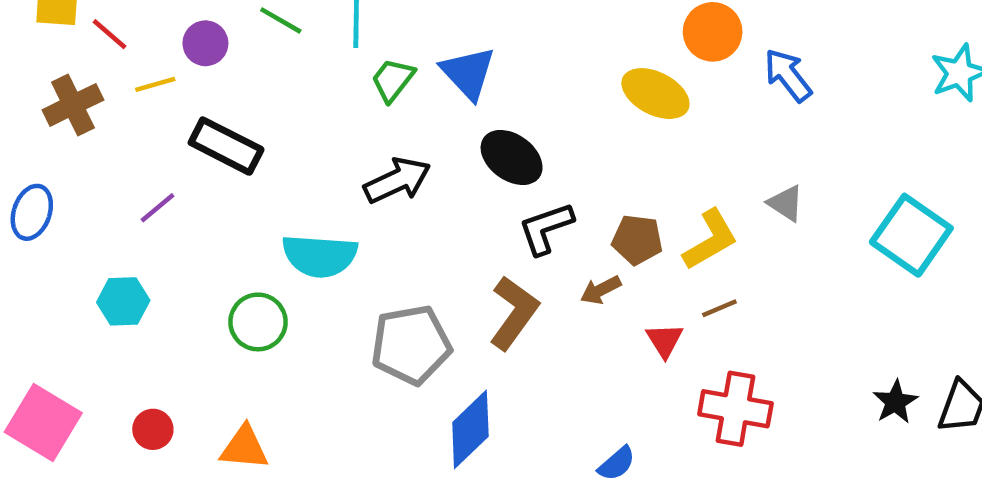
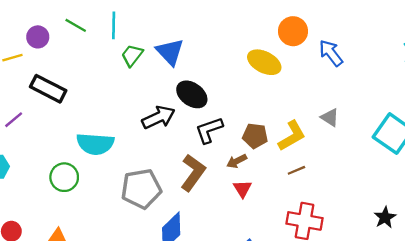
black arrow: (397, 180) -> (158, 117), moved
red triangle: (665, 340) -> (242, 189), moved

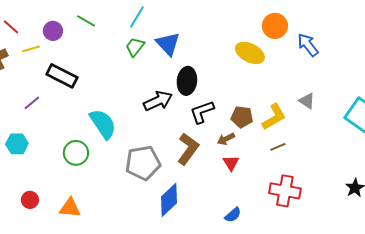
cyan line: (114, 25) -> (137, 17), moved, turned 30
black ellipse: (192, 94) -> (187, 81), turned 60
cyan semicircle: (95, 144) -> (103, 124), turned -128

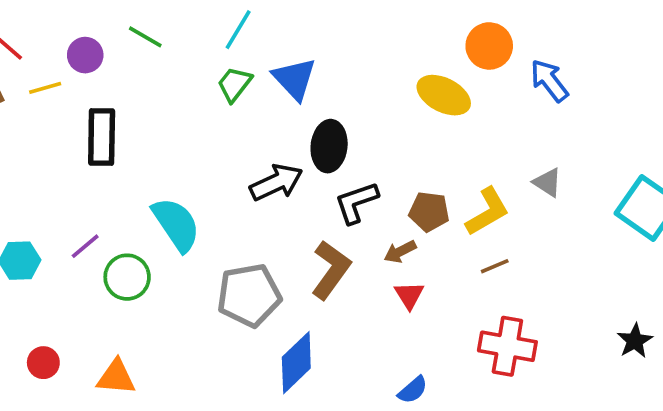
black rectangle: (62, 76) -> (102, 137), turned 64
purple line: (32, 103) -> (85, 246), moved

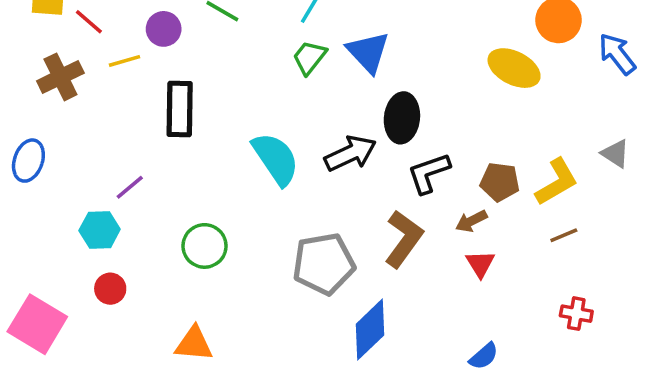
cyan semicircle: (176, 224) -> (276, 159), moved
purple line: (85, 246) -> (130, 187), moved
red cross: (507, 346) -> (576, 314), size x0.6
red circle: (43, 363) -> (110, 289), moved

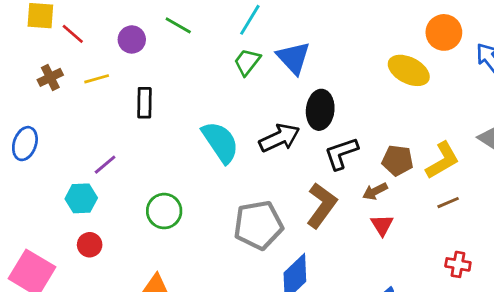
yellow line: (124, 61) -> (97, 79), moved
brown cross: (60, 77) -> (50, 77), size x0.7
black rectangle: (180, 109) -> (144, 103), size x0.7

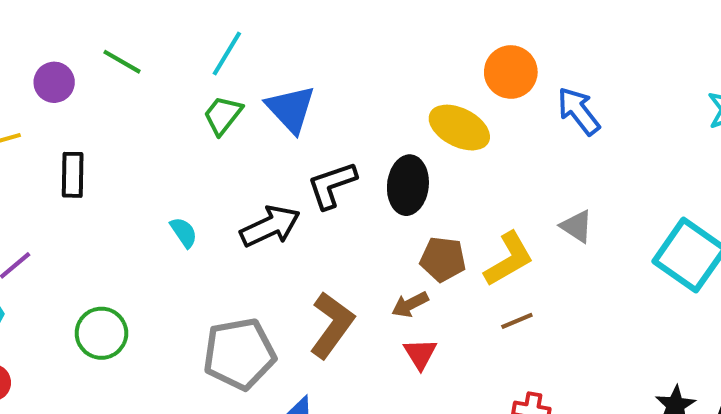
black ellipse: (320, 110) -> (408, 185), moved
cyan semicircle: (220, 142) -> (184, 232), size x0.5
black L-shape: (341, 153) -> (332, 185), moved

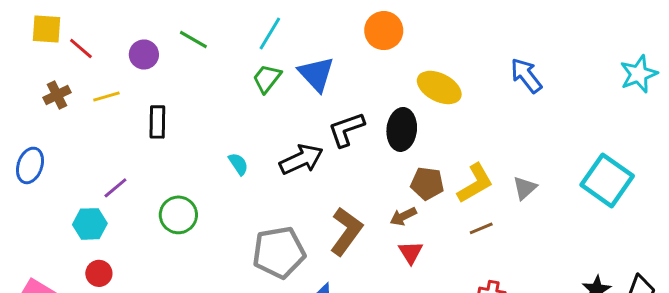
orange circle: (511, 72) -> (384, 31), moved
gray triangle: (577, 226) -> (525, 188), moved, turned 45
green circle: (101, 333) -> (178, 215), moved

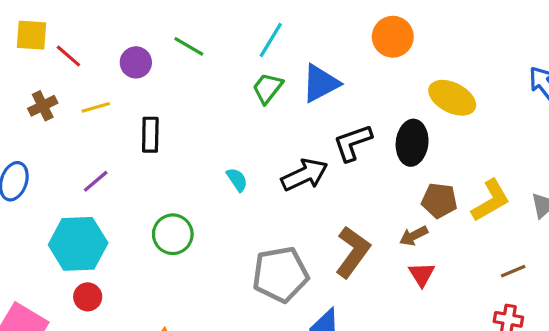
blue triangle: (316, 74) -> (321, 83), turned 45
purple line: (115, 188) -> (96, 181), moved
cyan hexagon: (90, 224) -> (78, 244), size x1.6
brown line: (481, 228) -> (513, 271), moved

